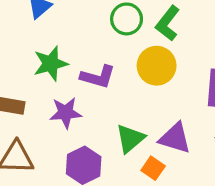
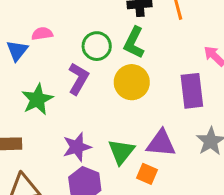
purple L-shape: (98, 77) -> (78, 79), moved, turned -64
purple star: (66, 113) -> (77, 147), moved

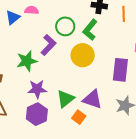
green star: (37, 99) -> (27, 61), moved

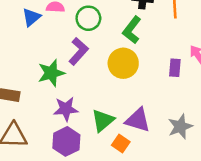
green circle: (65, 26) -> (88, 18), moved
purple rectangle: (120, 70) -> (175, 68), moved, size x0.6

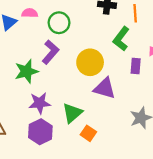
green L-shape: (132, 30) -> (121, 39), moved
purple triangle: (138, 120) -> (105, 88), moved

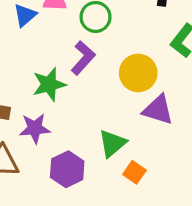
purple star: (40, 103) -> (35, 128), moved

